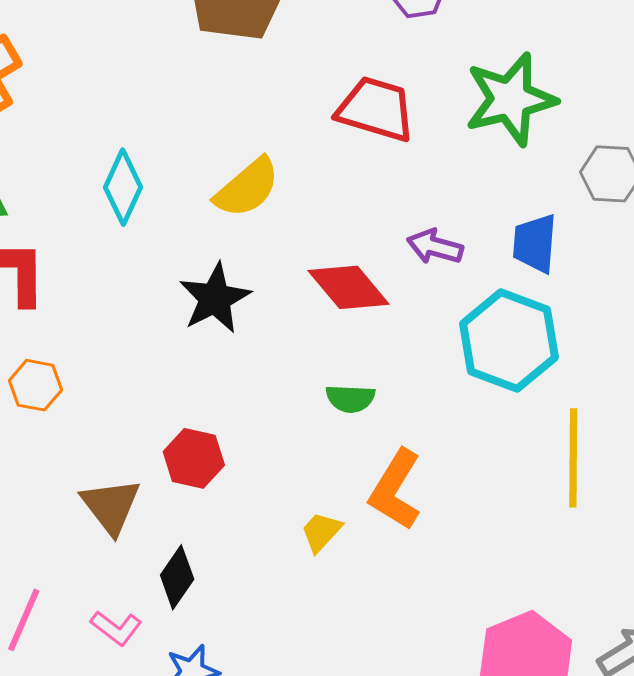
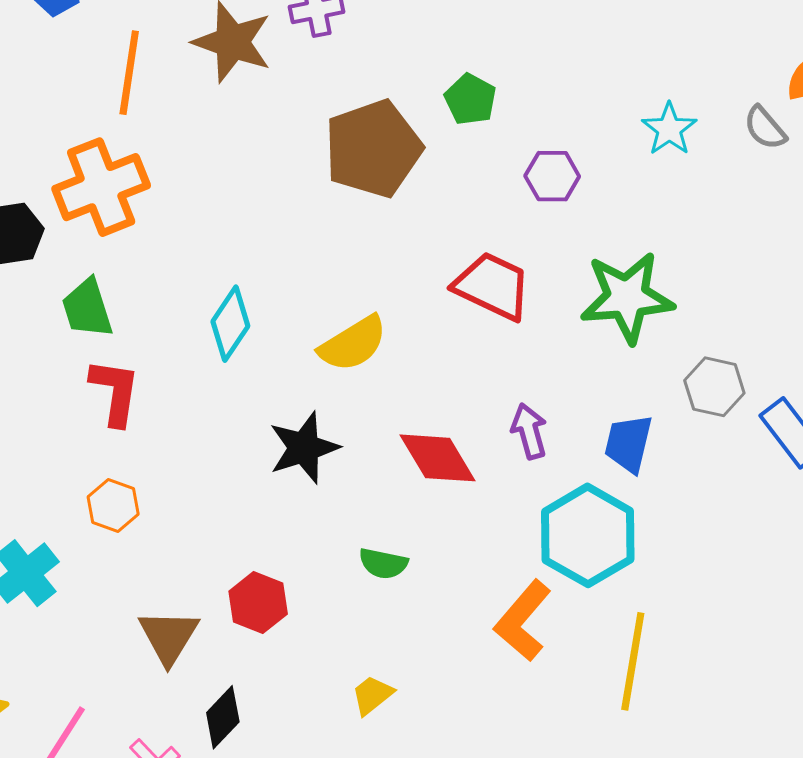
purple arrow: (435, 247) -> (529, 431), turned 50
green semicircle: (350, 398) -> (383, 563), moved
orange L-shape: (395, 490) -> (523, 621), moved

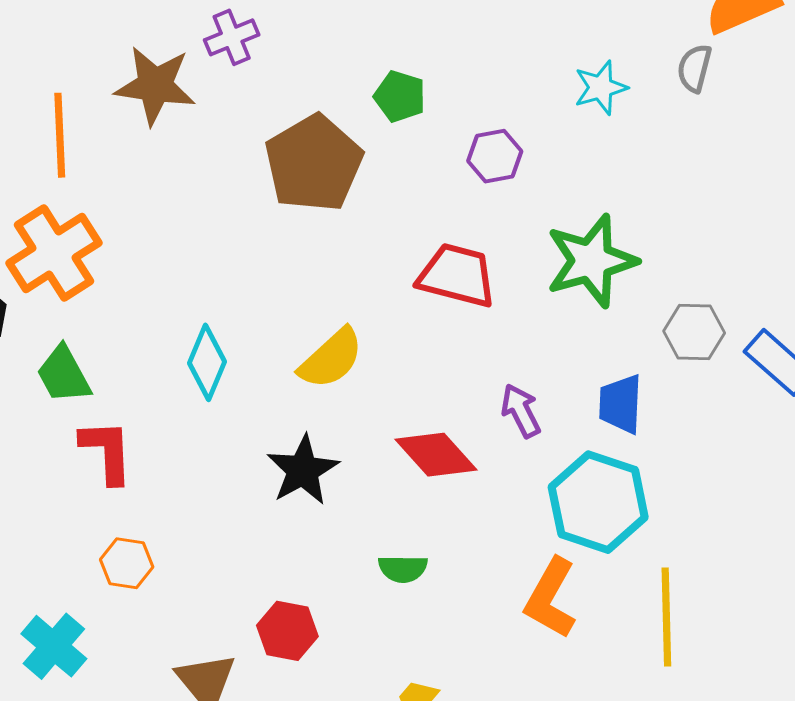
gray semicircle: (765, 128) -> (694, 68), turned 66
cyan star: (669, 129) -> (601, 88), turned 30

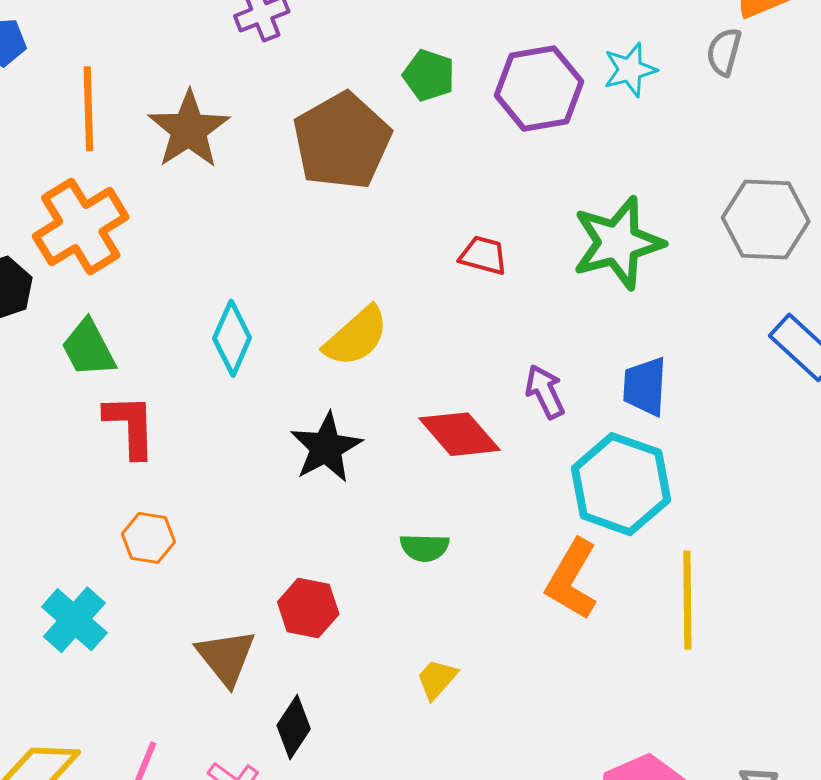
brown star: (155, 86) -> (189, 130), moved, turned 30
purple hexagon: (495, 156) -> (539, 88), moved, size x1.6
red trapezoid: (457, 275) -> (483, 255), size x0.6
gray hexagon: (694, 332) -> (766, 220), moved, size x1.4

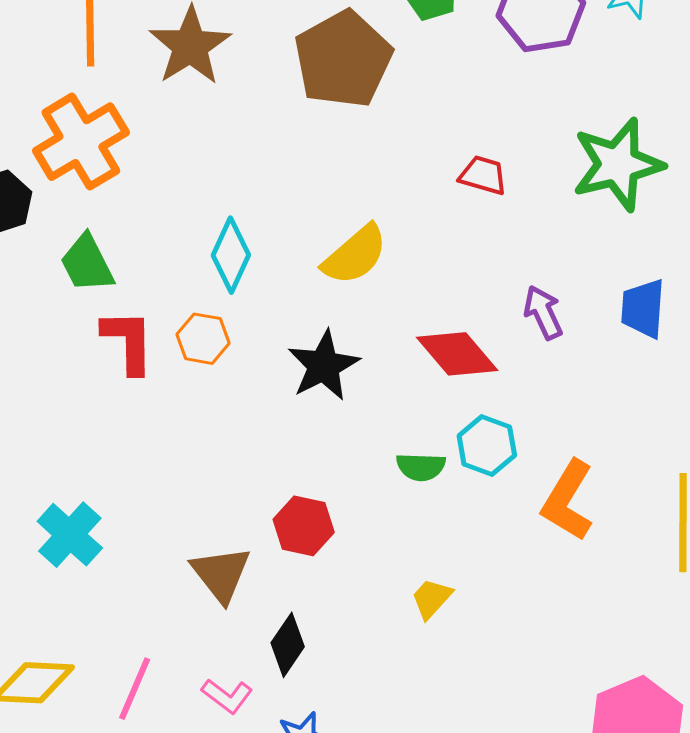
cyan hexagon: (621, 484) -> (487, 445), moved, size x0.6
orange hexagon: (148, 538) -> (203, 339), moved

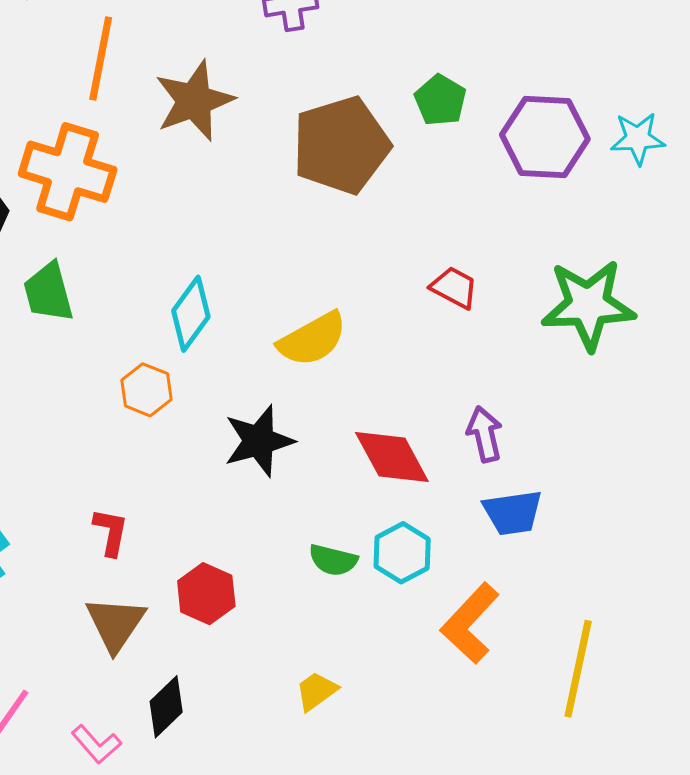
orange cross: (81, 142) -> (68, 172), turned 36
blue trapezoid: (643, 308) -> (513, 513), moved, turned -114
red L-shape: (128, 341) -> (111, 532), moved, size x0.7

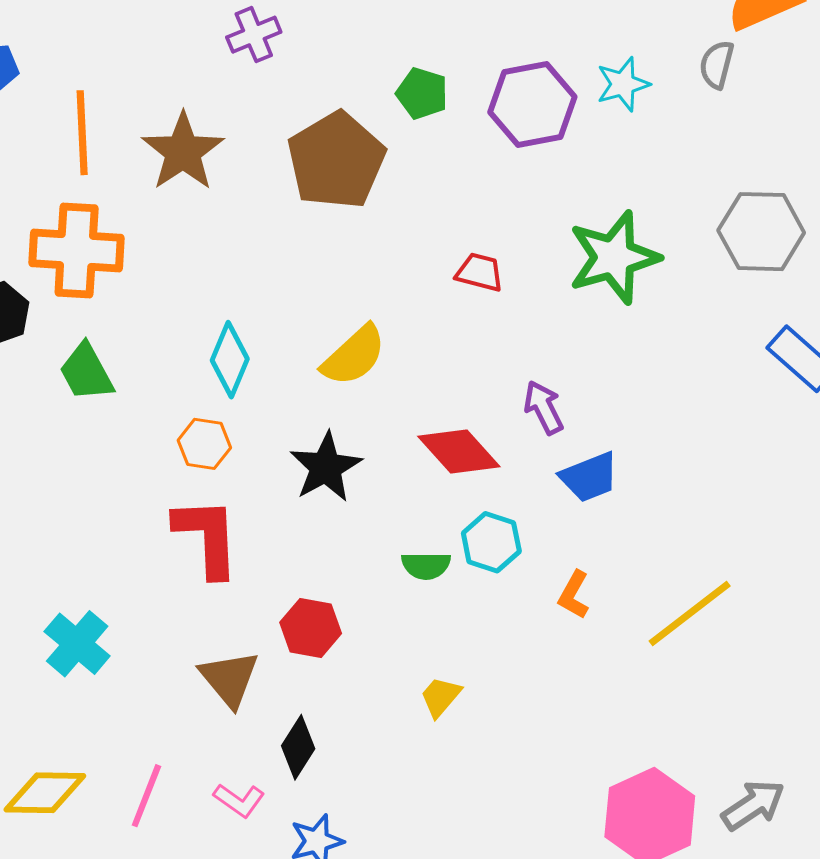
red L-shape: (111, 532) -> (207, 537), moved, size x1.8
orange L-shape: (470, 623) -> (574, 595), size x0.6
yellow line: (578, 669) -> (690, 614), turned 54

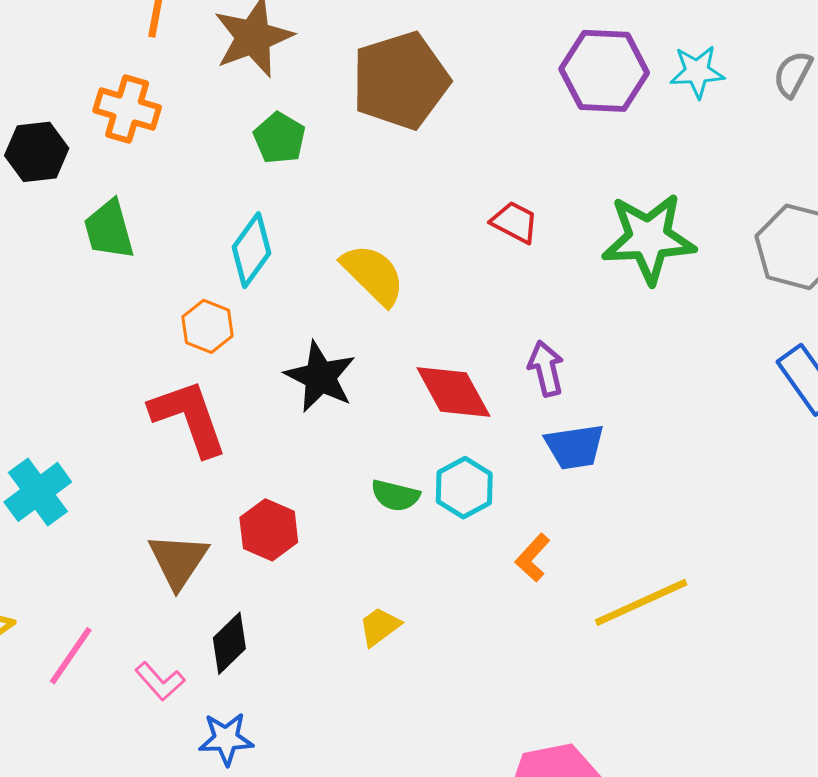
green pentagon: (422, 93) -> (279, 138), moved
orange cross: (77, 251) -> (127, 109), size x0.7
yellow semicircle: (354, 356) -> (373, 275), turned -106
black star: (326, 467) -> (320, 377), turned -30
red L-shape: (207, 537) -> (189, 418), turned -30

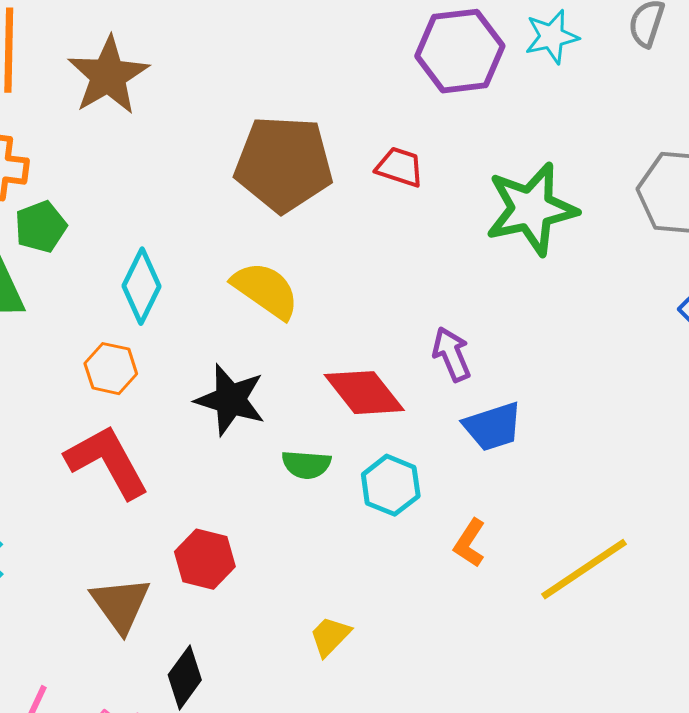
brown pentagon: (400, 81) -> (284, 164), moved, turned 30
green pentagon: (279, 138) -> (41, 227), moved, turned 30
red trapezoid: (515, 222) -> (400, 167), moved
green semicircle: (395, 495) -> (306, 465), moved

